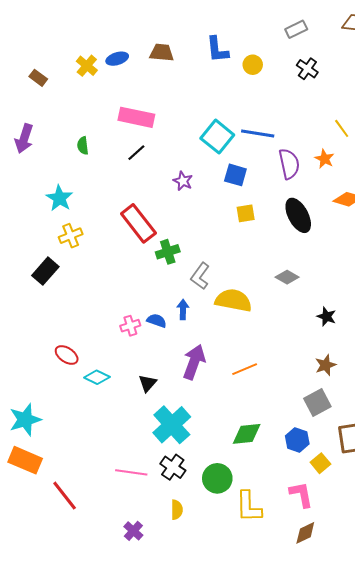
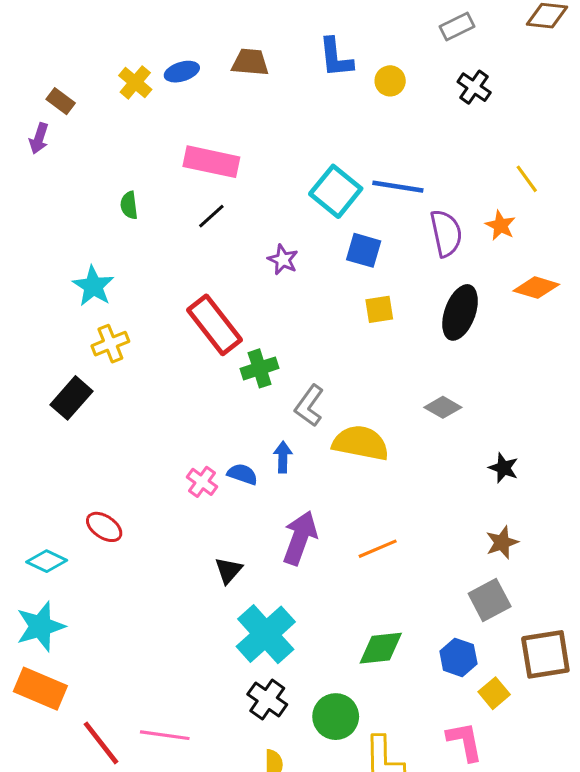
purple arrow: (24, 139) -> (39, 138), moved, size x0.7
black ellipse: (298, 215) -> (460, 312), turned 48
pink cross: (130, 326) -> (202, 482), turned -36
cyan diamond: (97, 377) -> (47, 561), moved
pink line: (131, 472) -> (165, 735), moved

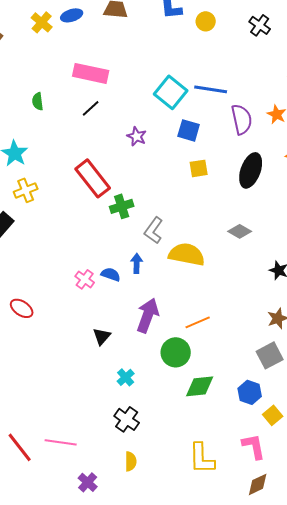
cyan cross: (266, 634) -> (126, 377), size x0.5
green circle: (336, 717) -> (176, 352), moved

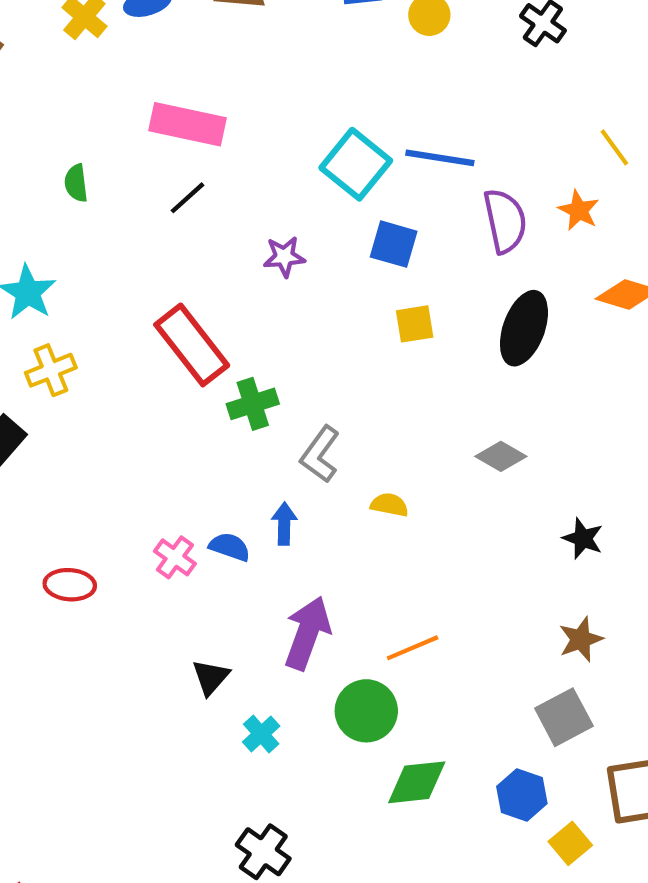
purple star: (137, 136) -> (284, 257), turned -30
yellow semicircle: (187, 254) -> (389, 505), size x0.5
red ellipse: (22, 308) -> (70, 585), moved, turned -30
cyan cross: (126, 377) -> (261, 734), moved

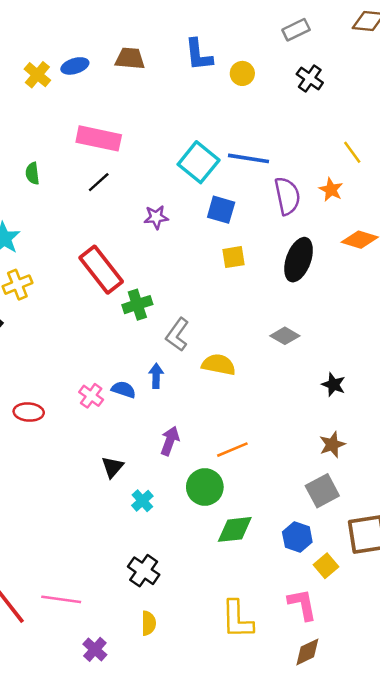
yellow semicircle: (389, 505) -> (219, 365), size x1.5
purple arrow: (307, 633) -> (170, 441), size x0.7

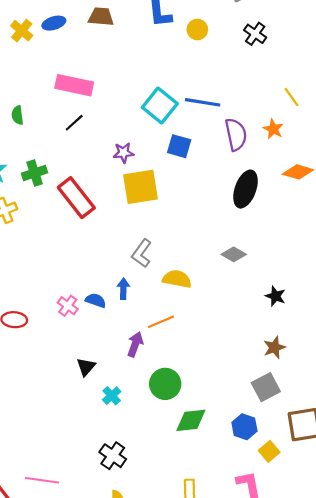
yellow square: (234, 257) -> (141, 187), moved, size x1.8
green cross: (137, 305) -> (35, 173), moved
orange line: (232, 450) -> (161, 322), moved

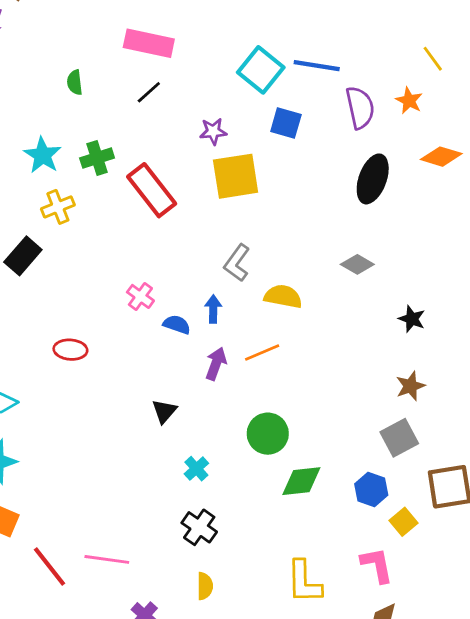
pink cross: (68, 306) -> (140, 296), moved
purple arrow: (135, 344) -> (216, 364), moved
cyan cross: (112, 396) -> (196, 469), moved

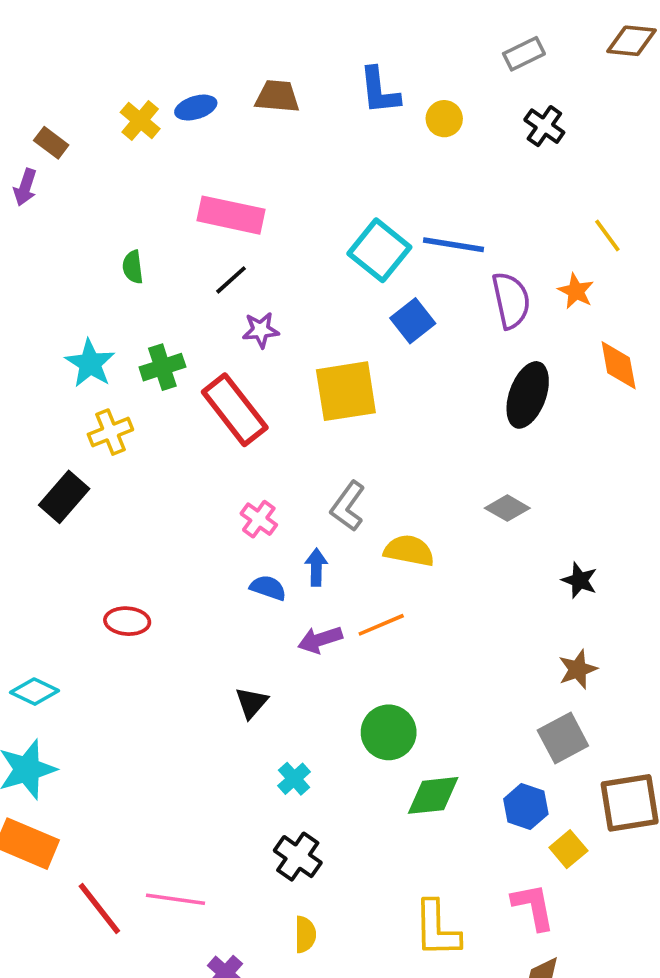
blue square: (286, 123) -> (413, 321), turned 36
purple star: (213, 131) -> (261, 330), moved
orange diamond: (441, 157) -> (619, 365), turned 63
pink cross: (140, 296) -> (259, 519), moved
purple arrow: (216, 364) -> (320, 640), turned -128

